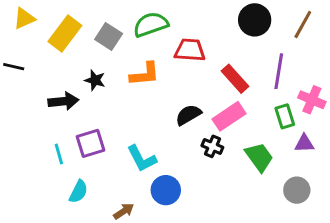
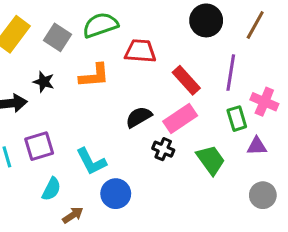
gray circle: (297, 190) -> (263, 195), moved
cyan semicircle: (78, 192) -> (51, 189), moved

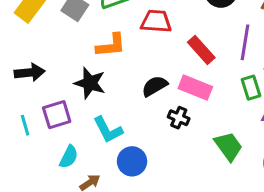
black star: (44, 82) -> (90, 83), moved, size x1.5
pink rectangle: (180, 119) -> (195, 88), turned 56
green trapezoid: (211, 160) -> (228, 146), moved

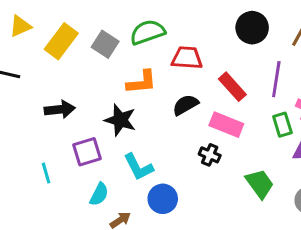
black semicircle: (155, 86) -> (185, 105), moved
cyan line: (25, 125) -> (46, 173), moved

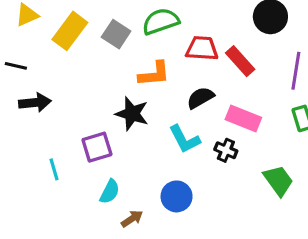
red rectangle: (232, 87) -> (240, 61), moved
black arrow: (60, 109) -> (35, 103), moved
cyan L-shape: (138, 167) -> (184, 139), moved

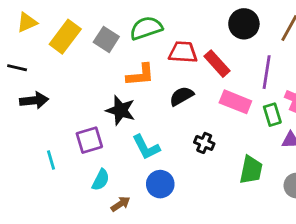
pink rectangle: (243, 118) -> (235, 102), moved
cyan L-shape: (184, 139) -> (146, 147), moved
green trapezoid: (278, 181) -> (251, 170), turned 48

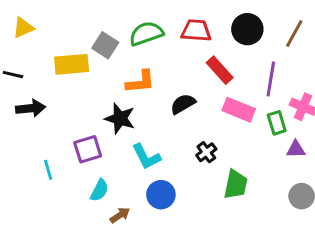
yellow rectangle: (65, 37) -> (72, 64), moved, turned 48
red trapezoid: (183, 52) -> (196, 31), moved
black cross: (204, 143) -> (206, 152), turned 30
green trapezoid: (251, 170) -> (236, 184), moved

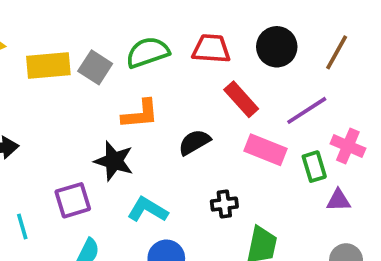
yellow rectangle: (72, 64) -> (48, 66), moved
purple line: (271, 79) -> (307, 110), turned 48
black cross: (206, 152) -> (224, 204), turned 30
cyan L-shape: (146, 157) -> (148, 210), turned 148

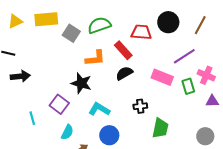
red trapezoid: (211, 49) -> (141, 32), moved
yellow rectangle: (48, 66) -> (46, 19), moved
red rectangle: (241, 99) -> (123, 50), moved
purple square: (73, 200) -> (59, 104), turned -36
purple triangle: (339, 200) -> (212, 101), moved

